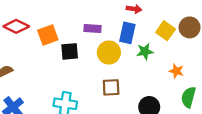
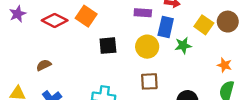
purple rectangle: (93, 29) -> (143, 13), moved
orange square: (48, 35) -> (86, 16), moved, turned -36
orange star: (176, 71) -> (224, 65), moved

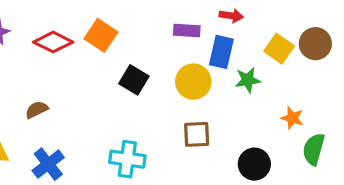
black square: (108, 46) -> (134, 80), turned 36
orange star: (224, 65) -> (292, 118), moved

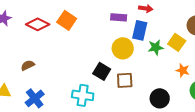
yellow square: (279, 49) -> (177, 42), moved
black square: (134, 80) -> (102, 71), moved

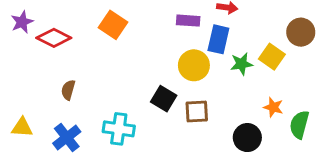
red diamond: (38, 24) -> (54, 38), moved
brown semicircle: (28, 65) -> (68, 90), moved, turned -48
orange star: (183, 70) -> (273, 107), moved
cyan cross: (83, 95) -> (119, 129), moved

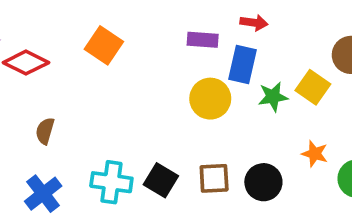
black square: (164, 99) -> (161, 180), moved
brown square: (197, 112) -> (214, 178), moved
black circle: (247, 138) -> (263, 182), moved

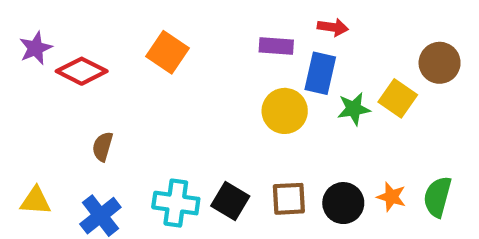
orange star: (315, 154) -> (391, 197), moved

